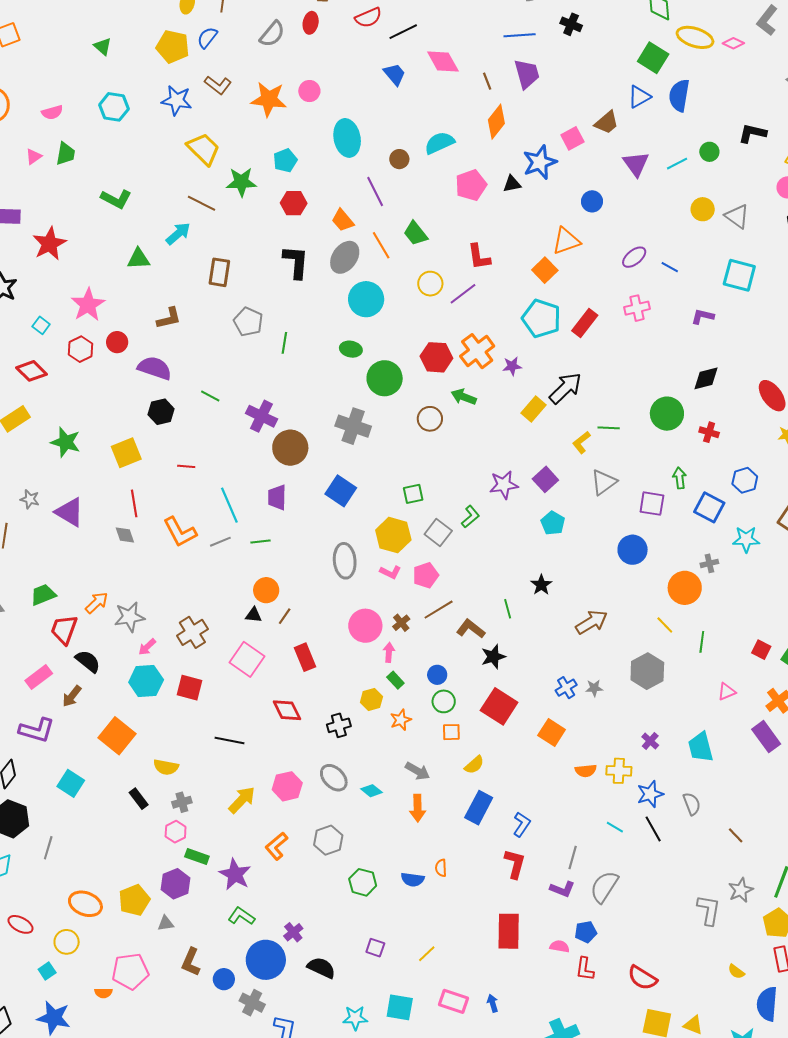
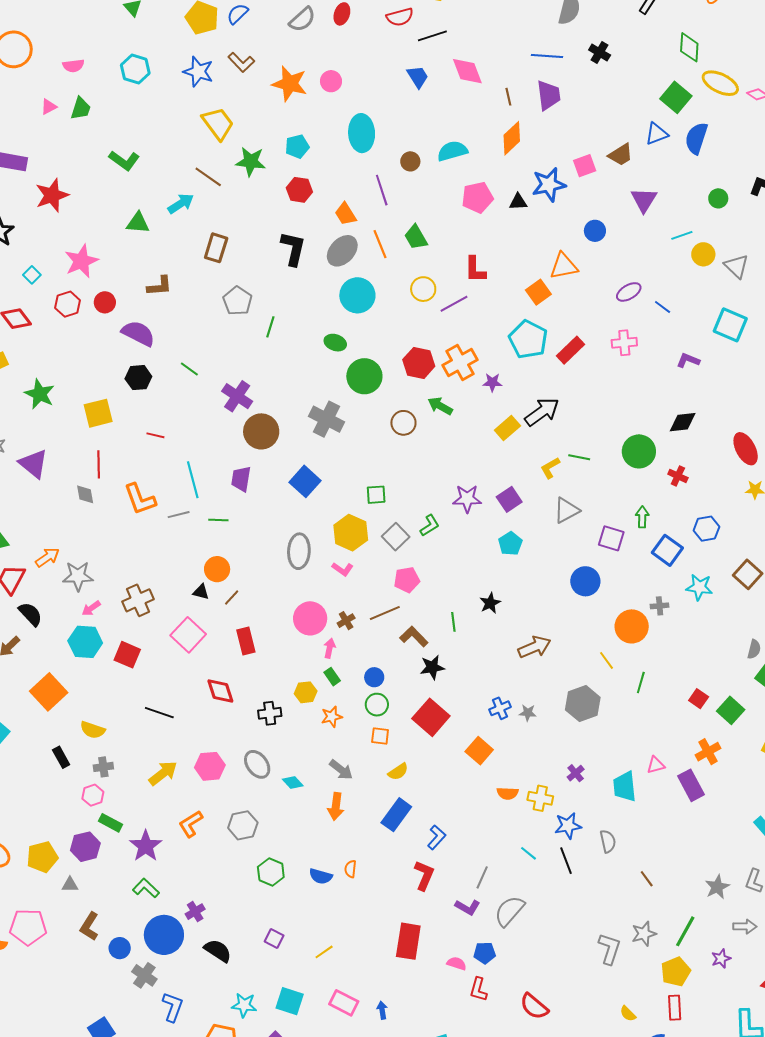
cyan line: (677, 164) -> (682, 235), moved
pink pentagon: (426, 575) -> (407, 580), moved
pink triangle: (727, 692) -> (656, 765), moved

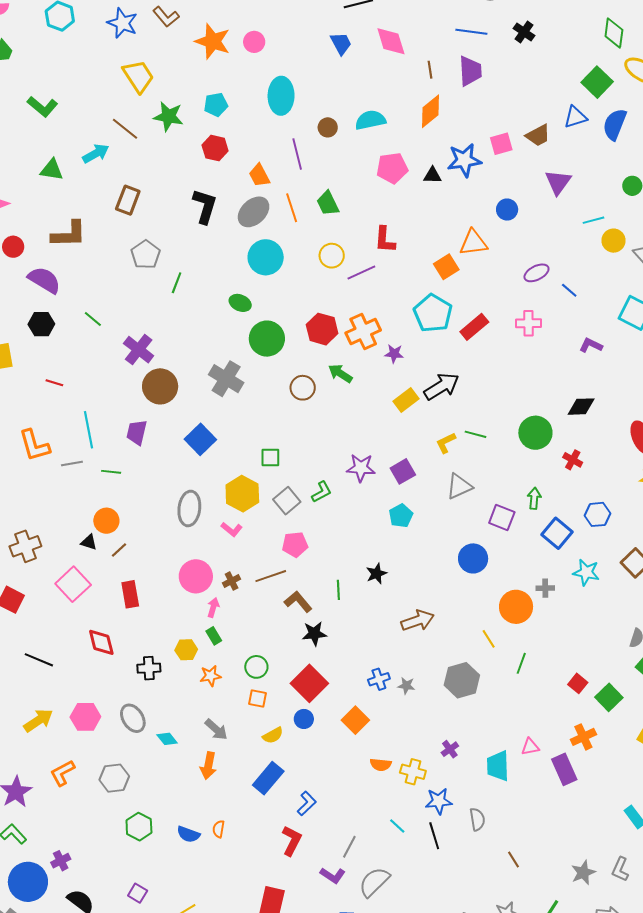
brown L-shape: (159, 286) -> (69, 234), size x1.4
blue circle: (374, 677) -> (304, 719), moved

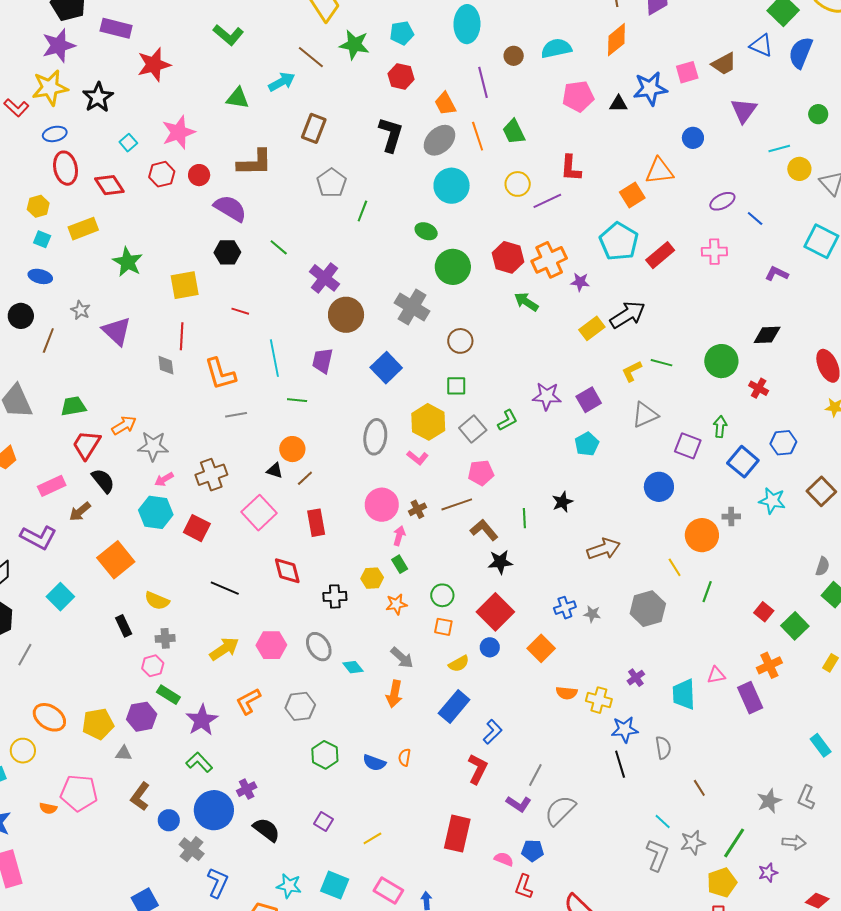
blue triangle: (575, 117) -> (761, 45), turned 40
brown circle: (303, 388) -> (460, 341), moved
gray line: (72, 464) -> (236, 415), moved
cyan line: (397, 826) -> (663, 822), moved

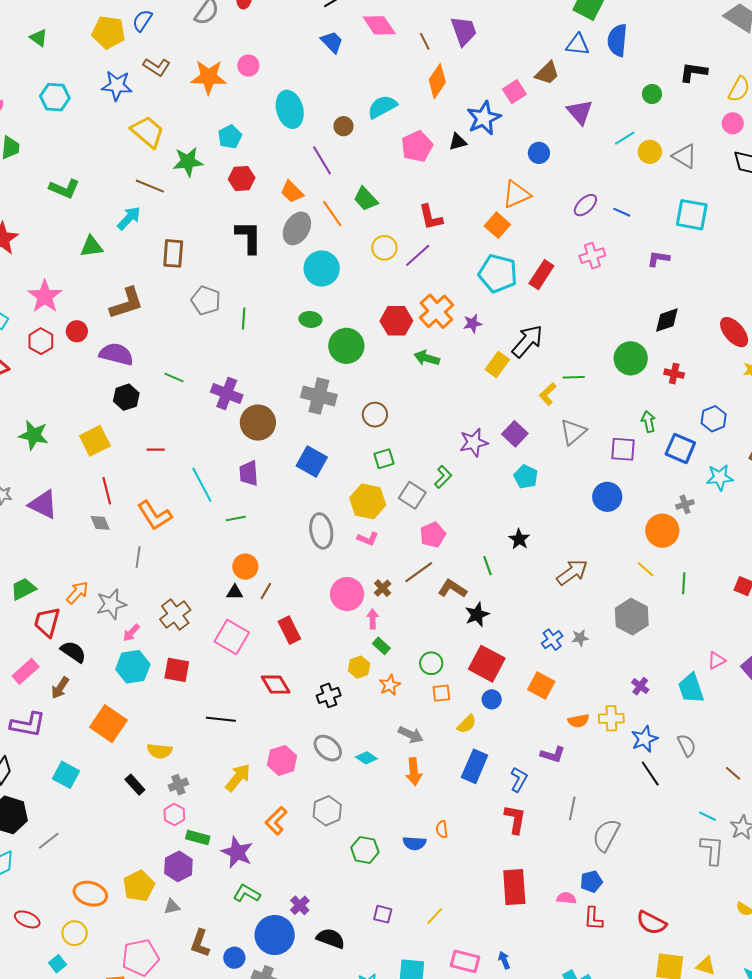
gray line: (236, 415) -> (138, 557), moved, turned -55
gray line: (25, 655) -> (49, 841), turned 40
purple L-shape: (519, 804) -> (553, 755), moved

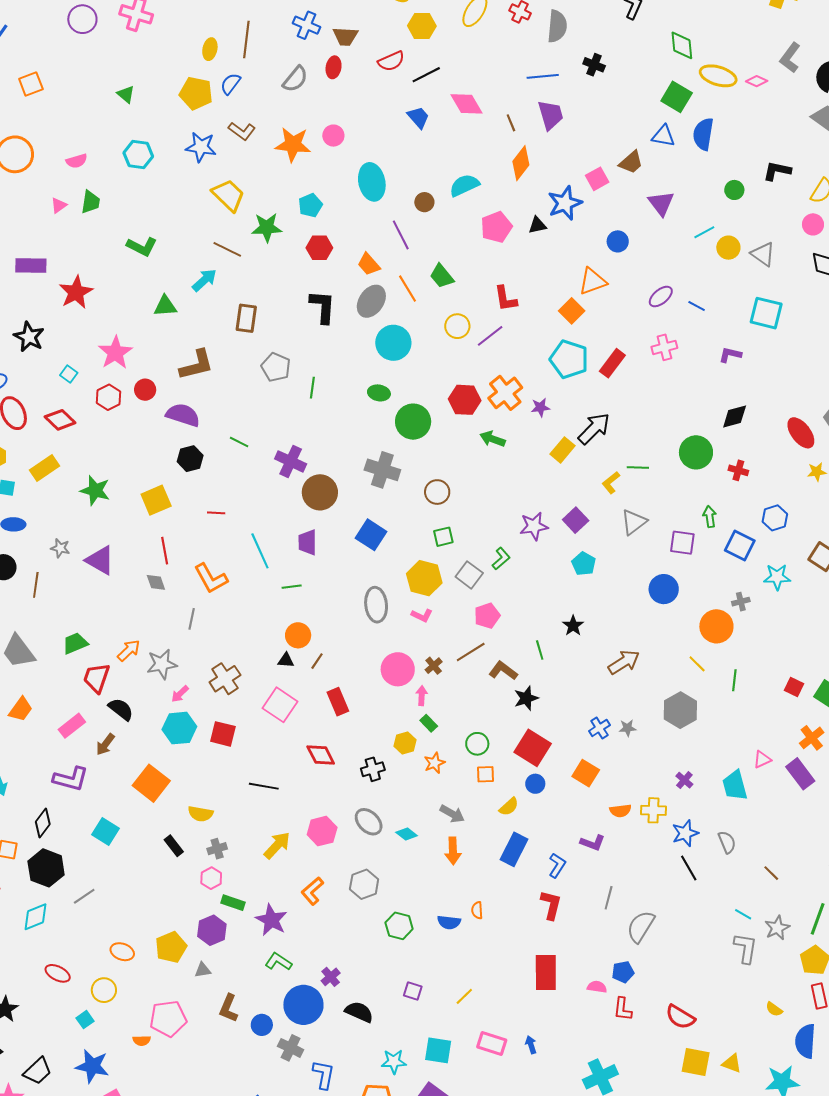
orange ellipse: (90, 894) -> (122, 952), size x0.7

